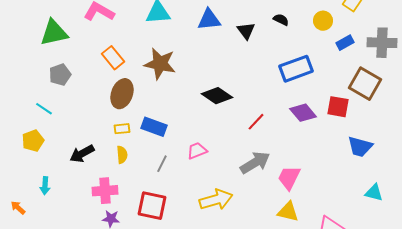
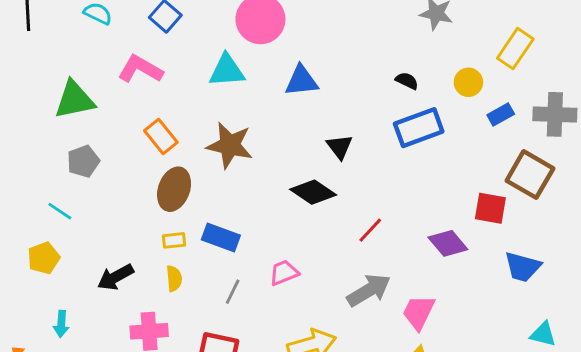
black triangle: (246, 31) -> (340, 147), moved
blue rectangle: (296, 69) -> (419, 128), moved
purple diamond: (303, 113) -> (448, 243), moved

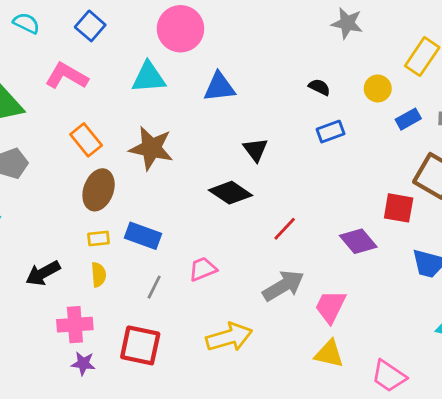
blue rectangle: (419, 128) -> (330, 132), size x0.6

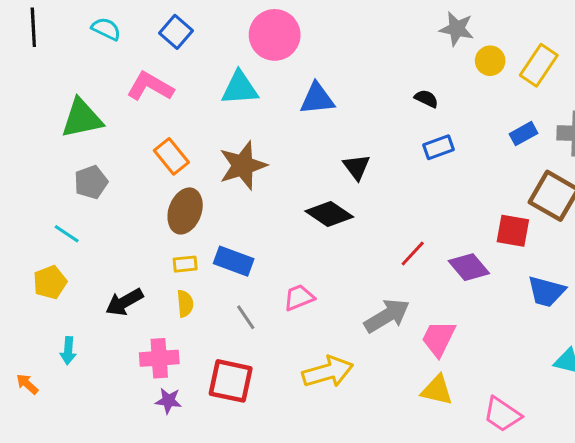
yellow circle: (378, 88) -> (490, 61), moved
brown star: (151, 148) -> (243, 165), turned -30
red line: (285, 229) -> (413, 253), moved
gray line: (154, 287) -> (246, 317), turned -60

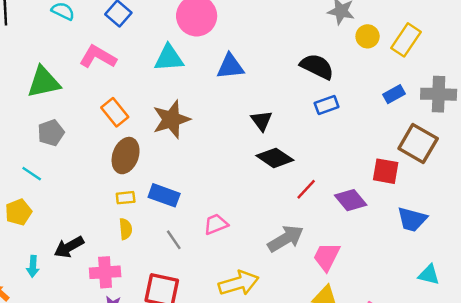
black semicircle: (426, 99) -> (317, 66), size x1.8
black diamond: (329, 214) -> (275, 158), moved
black arrow: (124, 302) -> (69, 247), moved

